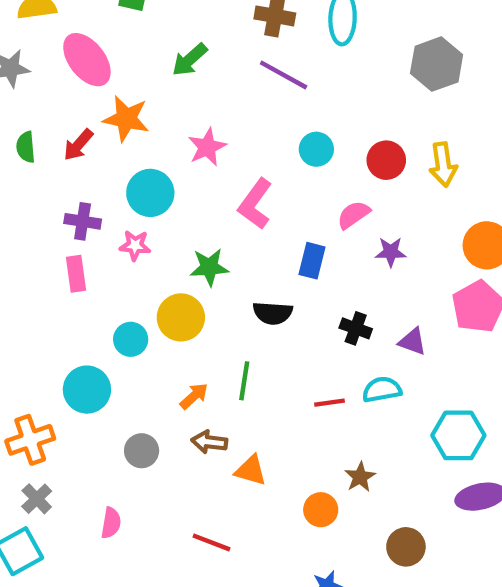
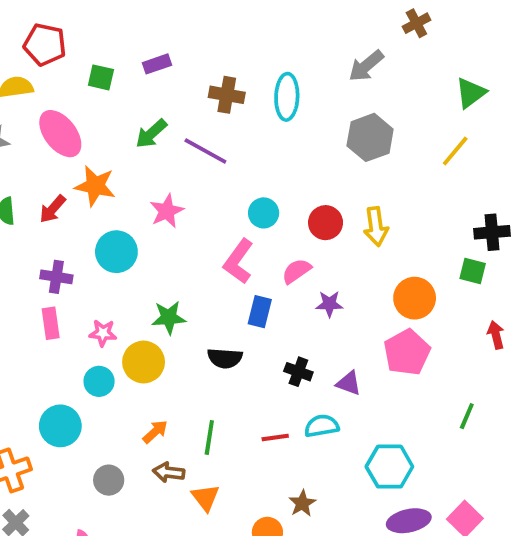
purple line: (284, 75) -> (205, 151), moved
pink L-shape: (255, 204) -> (238, 261), moved
pink star: (135, 245) -> (103, 333), moved
green line: (244, 381) -> (209, 437), moved
orange triangle: (251, 470) -> (205, 498), turned 36

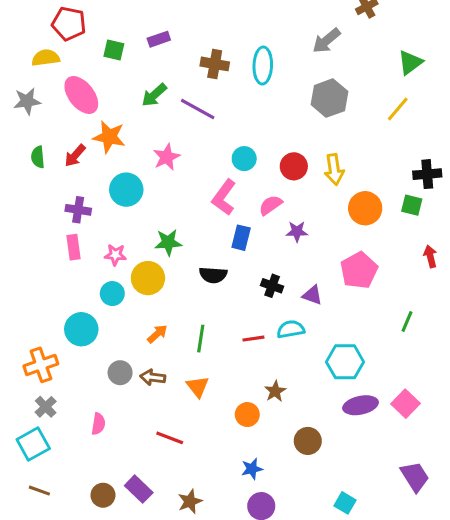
orange circle: (415, 298) -> (365, 208), moved
brown arrow: (169, 472) -> (153, 377), moved

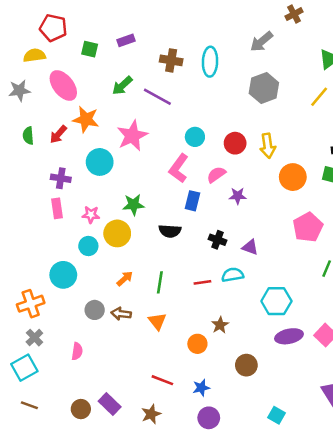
pink star: (167, 157) -> (132, 136), size x1.4
pink pentagon: (359, 270) -> (308, 227), moved
red line: (170, 438) -> (162, 380), moved

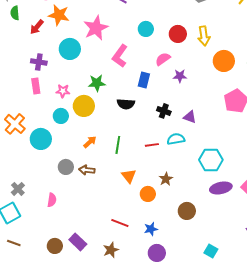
green semicircle: (28, 136) -> (15, 13), moved
pink L-shape: (179, 168) -> (120, 56), moved
orange cross: (31, 304) -> (15, 124), moved, turned -30
orange triangle: (157, 321) -> (129, 176), moved

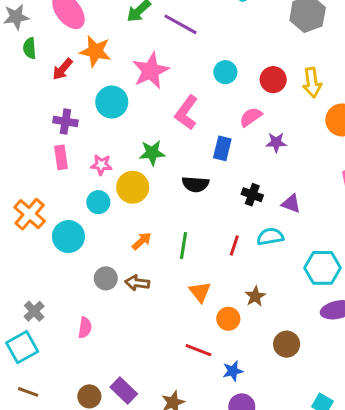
red line: (152, 145) -> (234, 245), turned -64
red line: (120, 223) -> (198, 350), moved

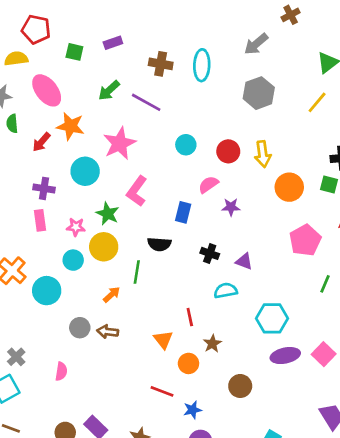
pink L-shape: (186, 113) -> (137, 191), moved
green star: (152, 153) -> (108, 214), moved, turned 30
green line: (183, 245) -> (137, 272), moved
red line: (234, 245) -> (190, 317), moved, turned -30

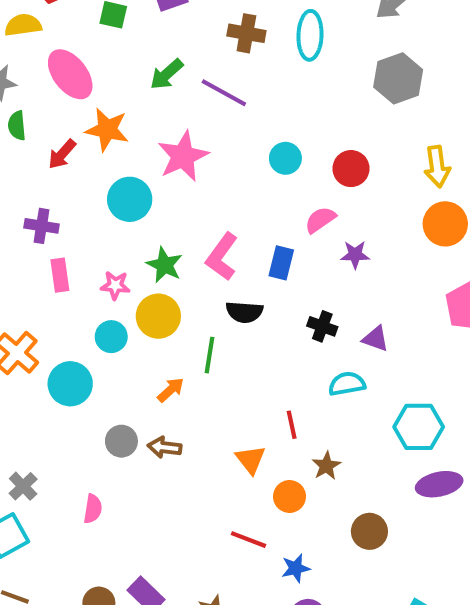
yellow arrow: (263, 154) -> (437, 167), moved
purple cross: (44, 188) -> (41, 226), moved
pink L-shape: (137, 191) -> (222, 257), moved

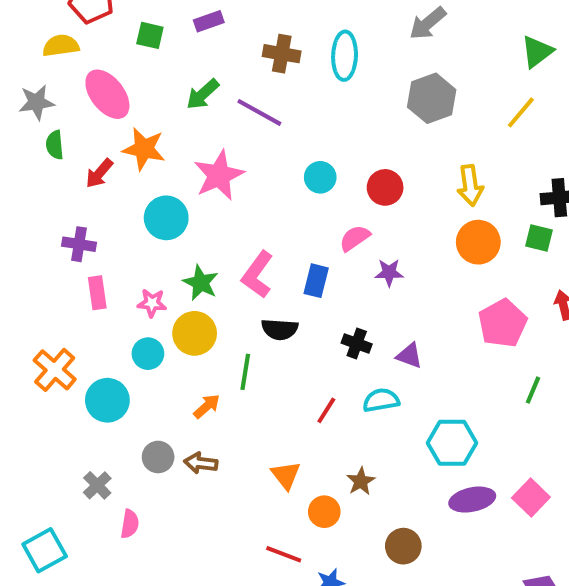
red line: (292, 425) -> (326, 410), moved, turned 44
gray cross: (23, 486) -> (97, 485), moved

